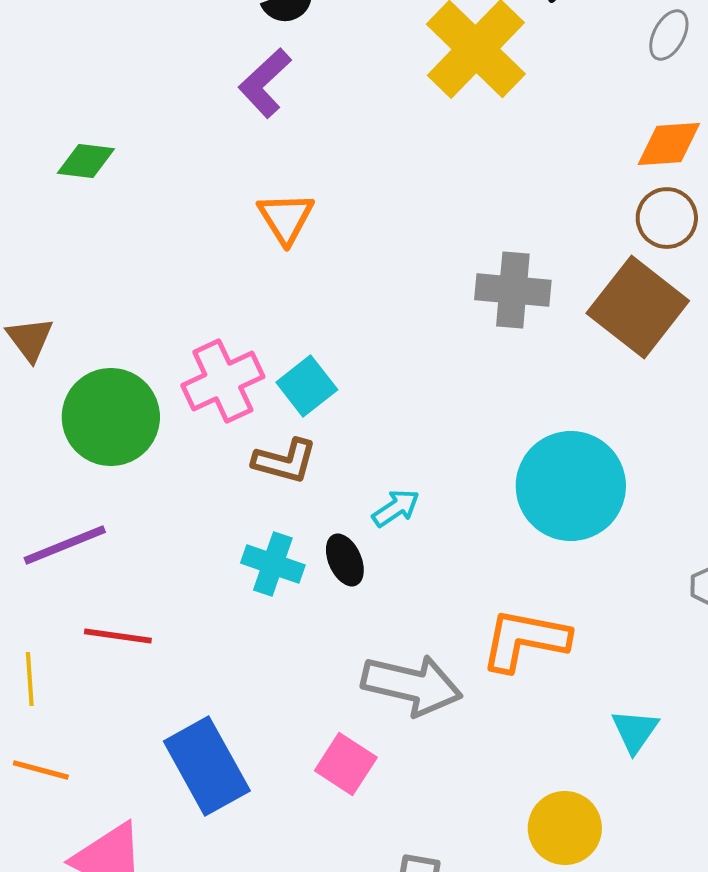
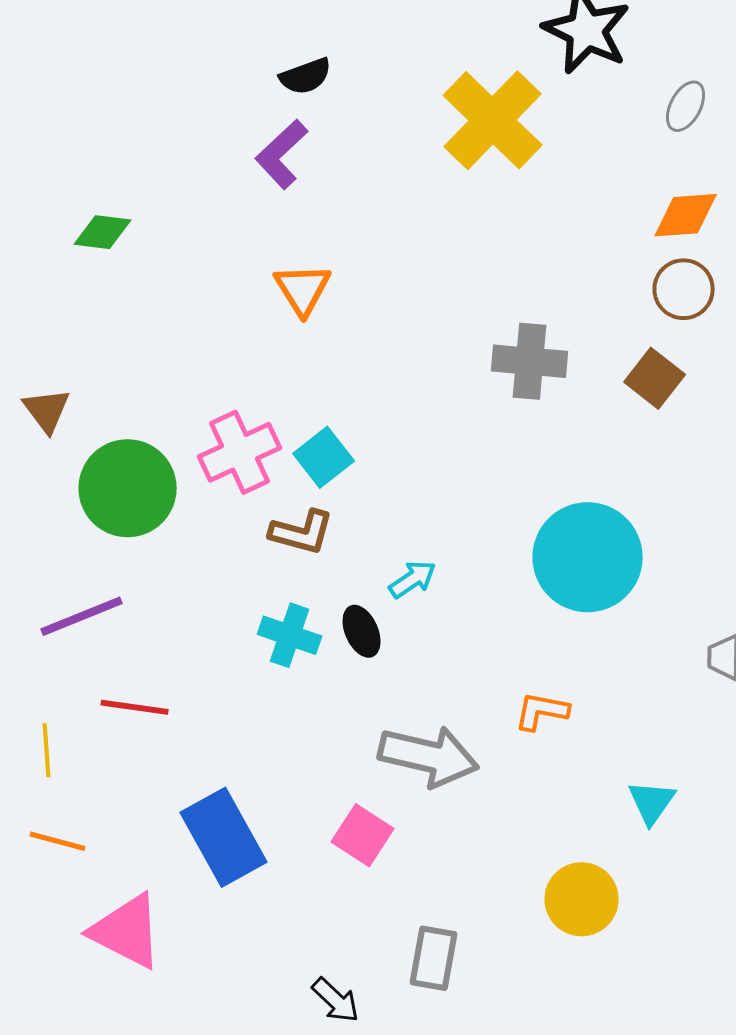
brown square: (638, 307) -> (655, 378), size x0.6
orange L-shape: (525, 640) -> (542, 711), size x0.6

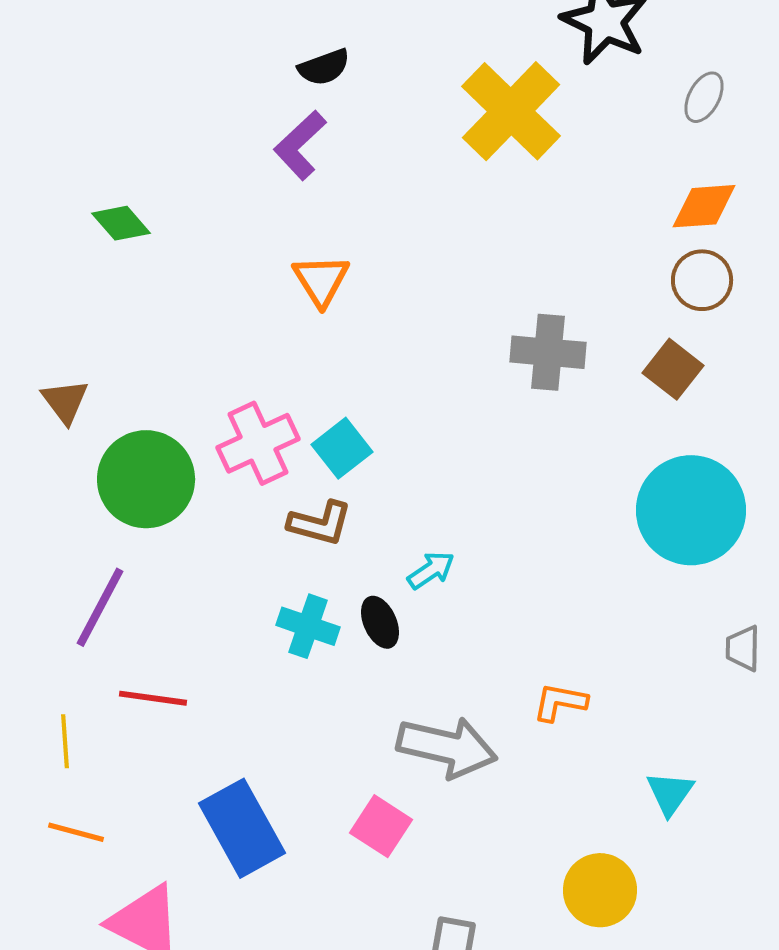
green diamond: (103, 232) -> (121, 223), turned 42
cyan circle: (588, 557) -> (691, 510), moved
purple line: (82, 616) -> (100, 607), turned -40

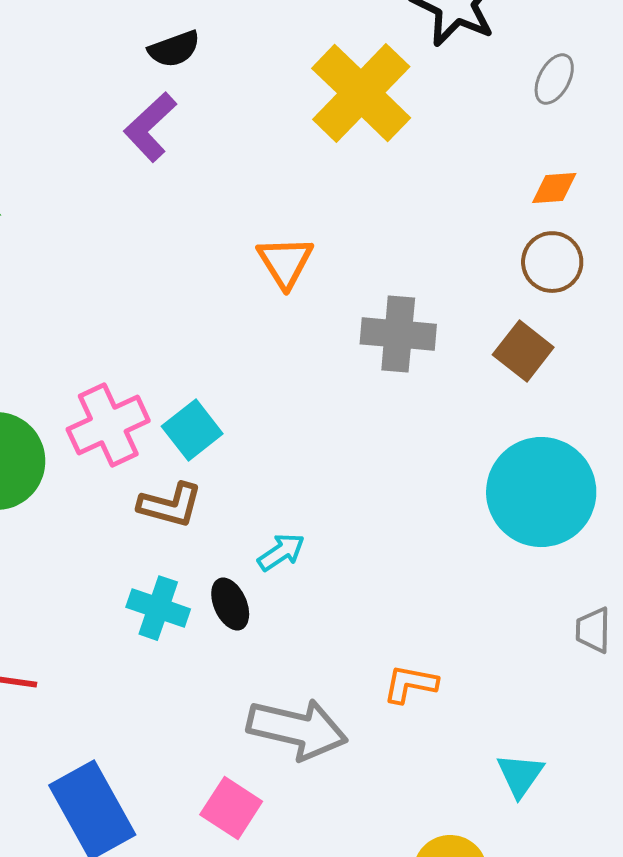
orange diamond: (704, 206) -> (554, 188), size x0.7
orange triangle: (321, 280) -> (285, 262), moved

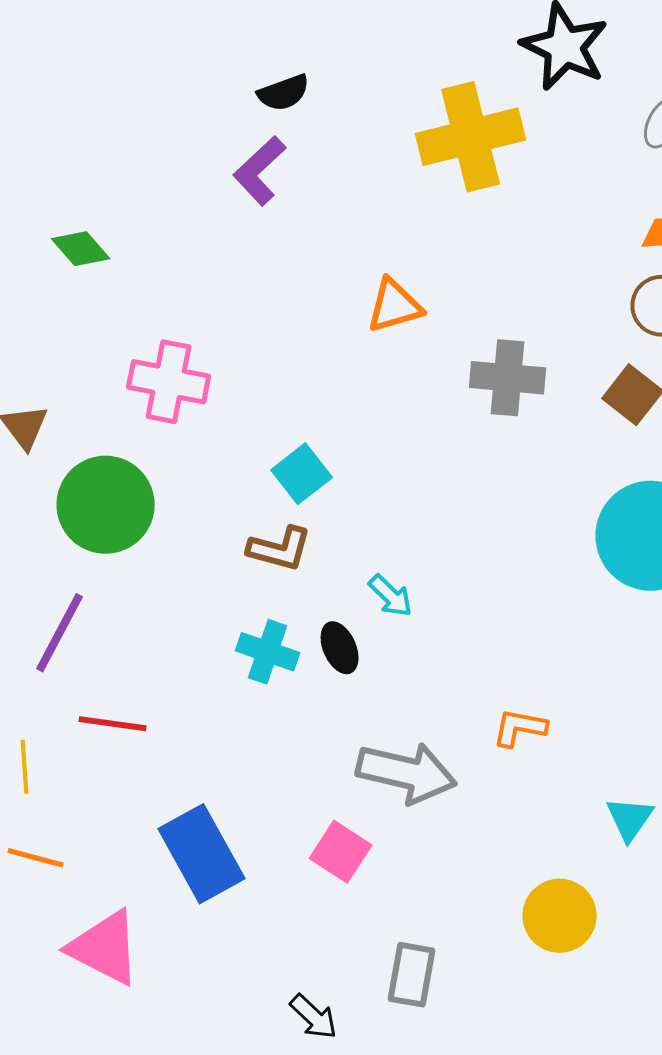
yellow cross: (361, 93) -> (471, 137), turned 32
orange triangle: (285, 262) -> (395, 306), turned 46
pink cross: (108, 425) -> (169, 382), moved, turned 36
cyan arrow: (281, 552) -> (391, 596), turned 78

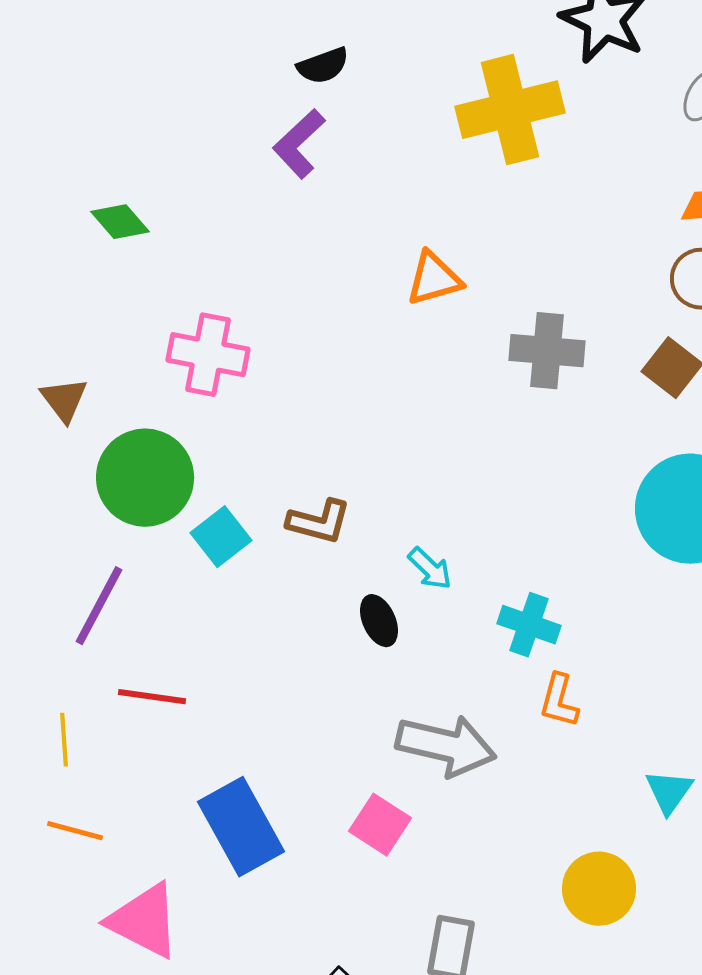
cyan square: (302, 474) -> (221, 537), moved
cyan cross: (268, 652) -> (529, 625), moved
orange L-shape: (520, 728) -> (559, 701), turned -86

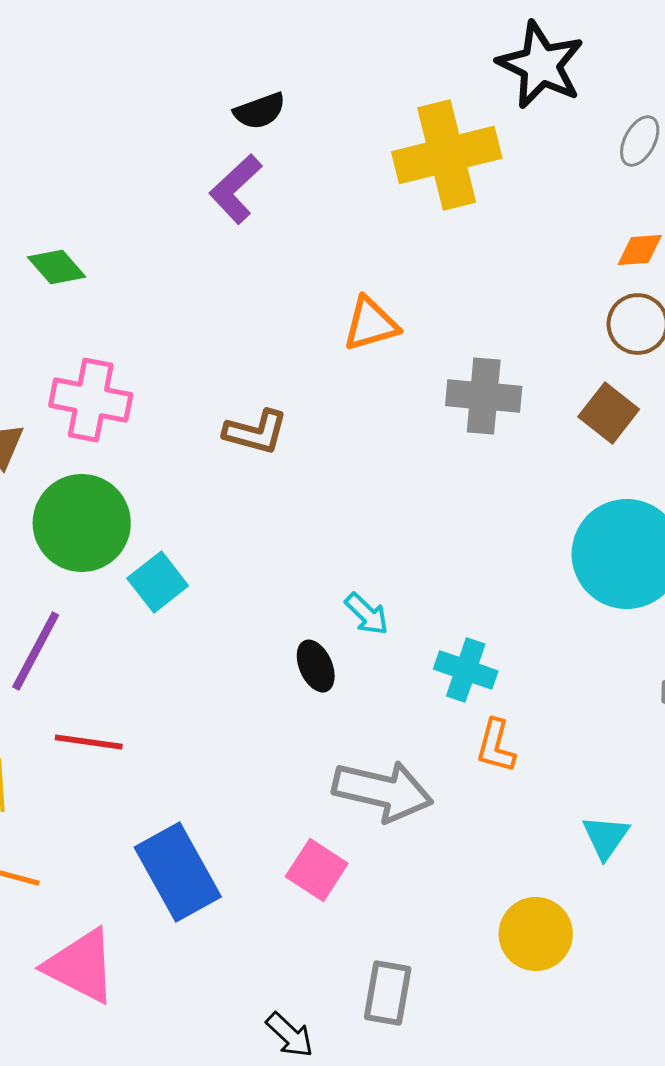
pink cross: (208, 355) -> (91, 400), moved
brown L-shape: (319, 522) -> (256, 432), moved

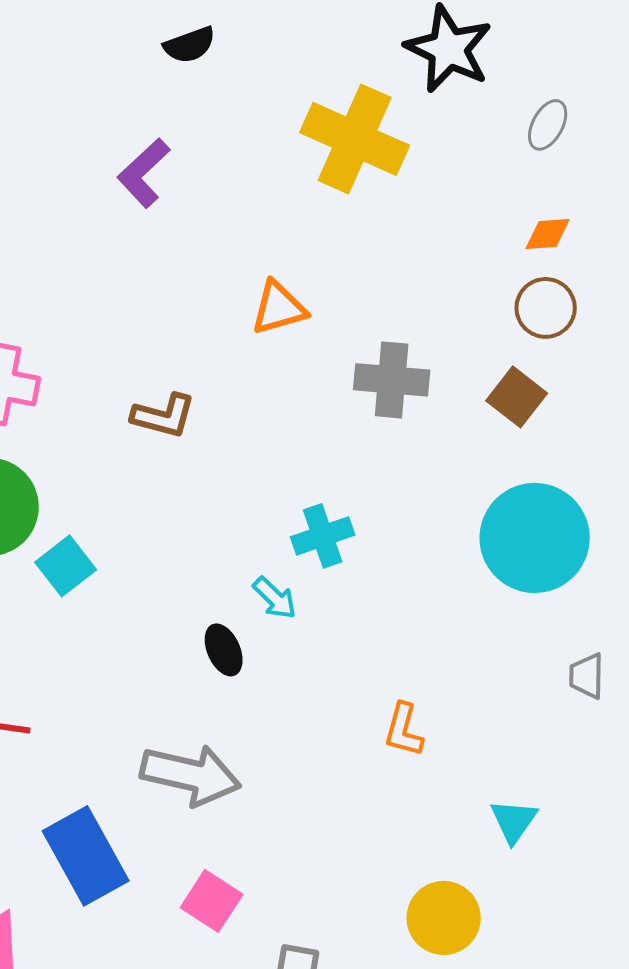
black semicircle: (260, 111) -> (190, 45), moved
yellow cross: (447, 155) -> (355, 139), turned 38
cyan cross: (466, 670) -> (323, 536), moved, turned -38
gray arrow: (383, 791) -> (191, 775), moved
pink square: (317, 870) -> (212, 901), moved

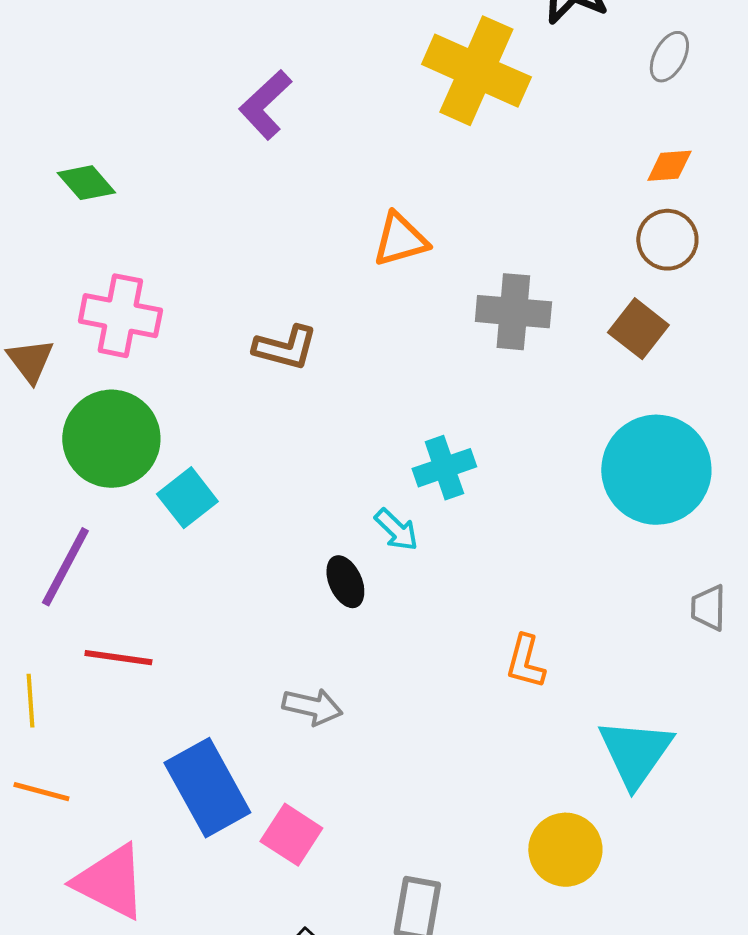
gray arrow: (191, 775) -> (312, 707), size x0.6
cyan triangle: (514, 821) -> (635, 753), size x1.6
pink square: (212, 901) -> (291, 835), moved

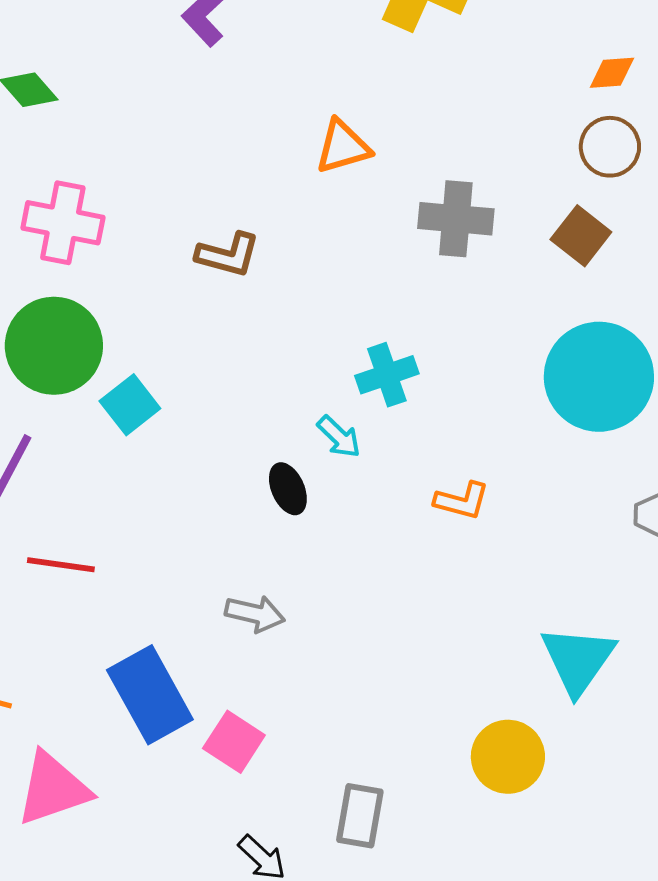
orange L-shape: (525, 662) -> (462, 501), moved, turned -90
pink triangle: (110, 882) -> (53, 789), turned -46

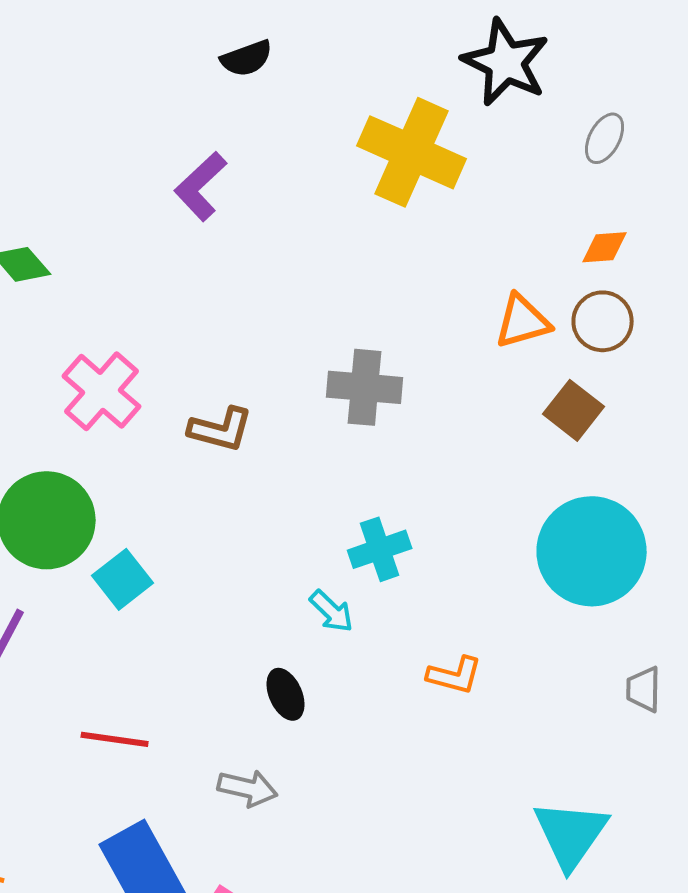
orange triangle: (343, 147) -> (523, 321), moved
gray cross: (456, 219) -> (365, 387), moved
pink cross: (63, 223) -> (102, 391), moved, turned 30
black ellipse: (288, 489) -> (286, 694), moved
red line: (61, 565) -> (115, 739), moved

